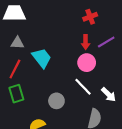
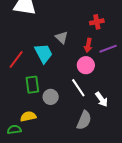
gray triangle: (17, 43) -> (62, 38), moved, turned 32
green rectangle: (16, 94) -> (32, 85), moved

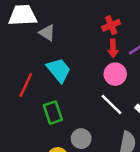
red cross: (97, 22) -> (111, 25), moved
gray triangle: (62, 38) -> (47, 33), moved
gray circle: (51, 97) -> (81, 139), moved

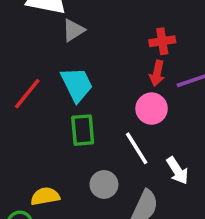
gray triangle: (47, 33) -> (73, 30), turned 42
green rectangle: (53, 113) -> (83, 130), moved
gray circle: (81, 139) -> (104, 184), moved

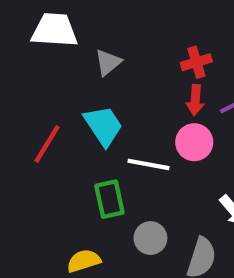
gray triangle: (73, 30) -> (108, 62), moved
green rectangle: (83, 130) -> (109, 199), moved
white line: (137, 148) -> (149, 164), moved, turned -40

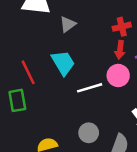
red line: (47, 144) -> (28, 72), turned -60
white line: (149, 164) -> (90, 88), turned -30
green rectangle: (109, 199) -> (17, 100), moved

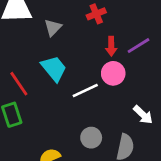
red cross: (122, 27) -> (96, 14), moved

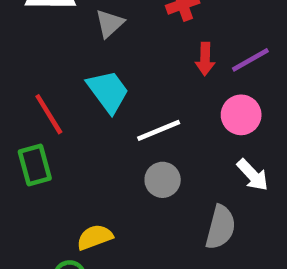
pink circle: (113, 73) -> (241, 115), moved
gray circle: (91, 138) -> (163, 180), moved

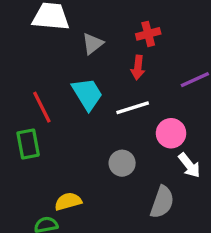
red arrow: (205, 59) -> (138, 67), moved
pink circle: (241, 115) -> (171, 133), moved
white line: (159, 130) -> (133, 108), moved

